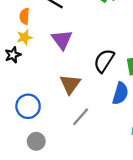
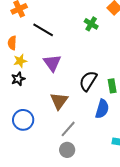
orange semicircle: (25, 16) -> (12, 43), moved
black star: (13, 55) -> (18, 79), moved
gray circle: (36, 141) -> (67, 150), moved

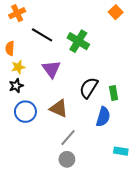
green cross: (91, 24) -> (78, 41), moved, size x1.5
brown triangle: (59, 101) -> (59, 109), turned -42
blue circle: (23, 120) -> (25, 112), moved

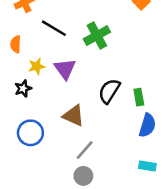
green cross: (78, 41) -> (97, 36), turned 30
yellow star: (18, 67) -> (37, 66), moved
blue circle: (25, 112) -> (30, 133), moved
blue semicircle: (103, 117) -> (147, 125), moved

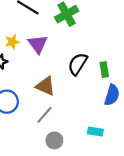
gray line: (85, 150) -> (44, 115), moved
cyan rectangle: (147, 166) -> (95, 132), moved

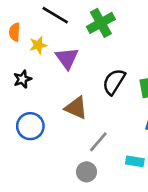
yellow star: (12, 42) -> (38, 45), moved
gray line: (44, 115) -> (98, 142), moved

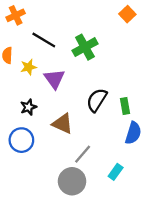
black star: (22, 79) -> (28, 107), moved
cyan rectangle: (135, 161) -> (116, 172), turned -63
gray circle: (87, 172) -> (72, 181), size x1.5

